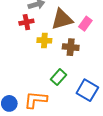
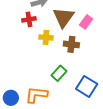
brown triangle: (62, 19) -> (63, 17), turned -40

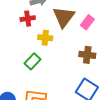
brown cross: (71, 44) -> (87, 55), moved
green rectangle: (59, 73) -> (33, 61), moved

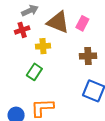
brown triangle: (64, 17) -> (58, 22), turned -35

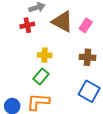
yellow cross: (43, 46) -> (45, 55), moved
green rectangle: (34, 72) -> (41, 76), moved

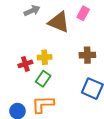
red cross: (27, 25) -> (25, 64), moved
pink rectangle: (86, 25) -> (83, 13), moved

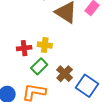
brown cross: (87, 55) -> (65, 74), moved, turned 35

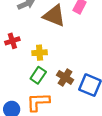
red cross: (24, 48) -> (12, 41), moved

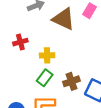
brown cross: (65, 77) -> (71, 81), turned 35

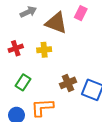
yellow cross: (47, 55) -> (44, 50), moved
green rectangle: (45, 78) -> (23, 82), moved

